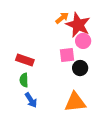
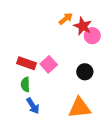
red star: (78, 25) -> (83, 26), size x0.7
pink circle: (83, 41) -> (92, 36), moved
pink square: (67, 55) -> (49, 64), moved, turned -35

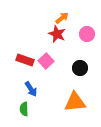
red star: (83, 26) -> (57, 34), moved
green semicircle: (25, 85) -> (24, 109), moved
blue arrow: (33, 106) -> (31, 89), moved

